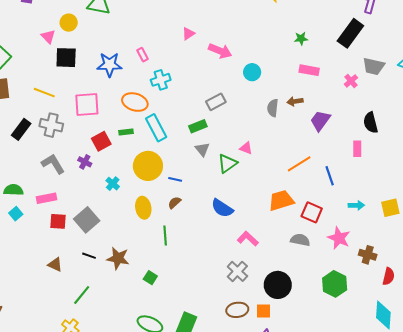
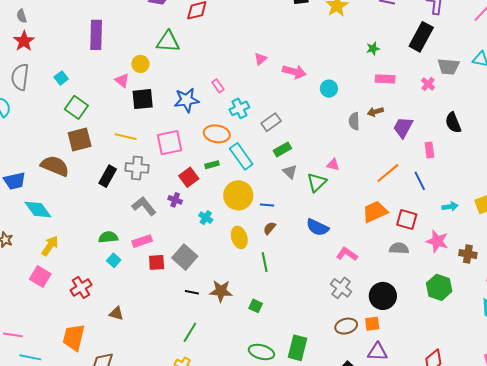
gray rectangle: (216, 102) -> (271, 122), moved
pink rectangle: (357, 149) -> (429, 150), moved
brown triangle: (55, 264) -> (116, 313), moved

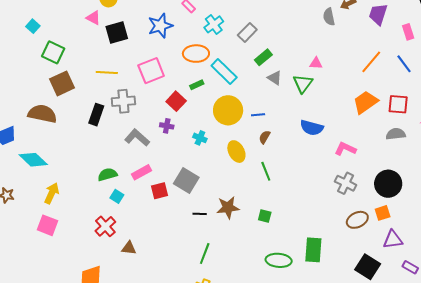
red cross: (81, 288) -> (105, 226), moved

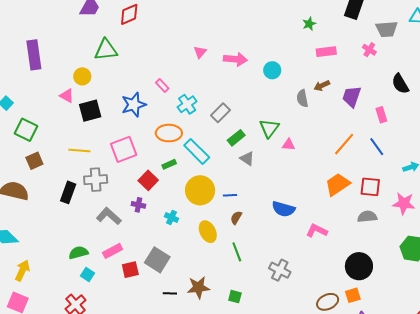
brown square: (62, 83) -> (34, 161), size x0.7
green triangle: (303, 84) -> (269, 128), moved
gray cross: (346, 183) -> (280, 270), moved

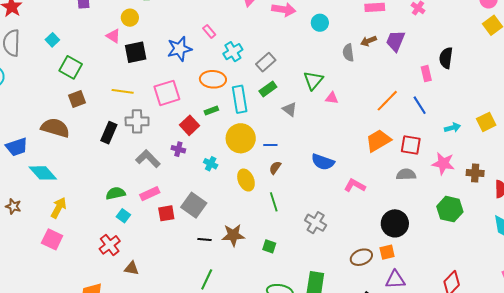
black semicircle: (400, 84) -> (446, 58), moved, turned 35
purple trapezoid: (352, 97) -> (396, 41), moved
green rectangle: (236, 138) -> (268, 89), moved
cyan rectangle: (197, 151) -> (240, 99), turned 32

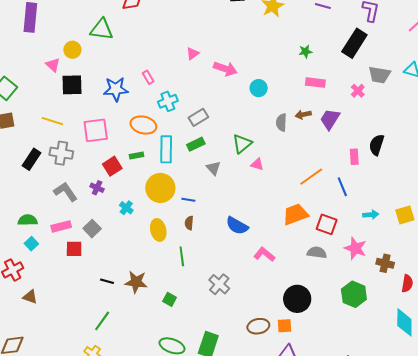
brown semicircle: (275, 168) -> (189, 223), turned -40
gray square: (194, 205) -> (92, 229), moved, size x0.7

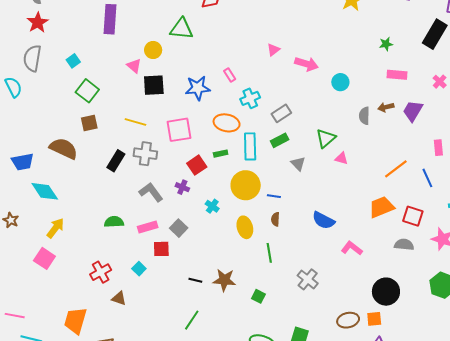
cyan square: (31, 244) -> (139, 269), moved

